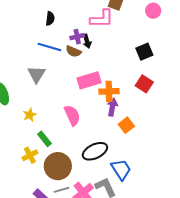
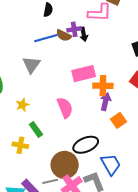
blue line: (49, 47) -> (46, 38), turned -35
brown semicircle: (73, 51) -> (64, 35), moved
yellow cross: (30, 155) -> (20, 145), turned 35
brown circle: (58, 166) -> (65, 165), moved

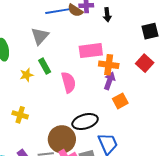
black arrow: (84, 34) -> (107, 15), moved
green rectangle: (36, 130) -> (45, 66), moved

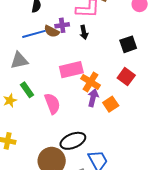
gray triangle: (40, 36) -> (19, 60), turned 42
orange cross: (109, 65) -> (91, 82), turned 30
orange square: (120, 101) -> (111, 104), moved

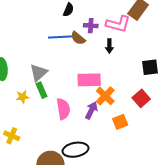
purple cross: (62, 25) -> (91, 26), moved
gray triangle: (19, 60) -> (39, 73), moved, turned -42
purple arrow: (93, 98) -> (91, 110), moved

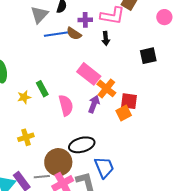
gray triangle: (39, 73) -> (39, 15), moved
pink rectangle: (89, 80) -> (89, 74), turned 45
red square: (141, 98) -> (129, 101), moved, turned -36
yellow cross: (12, 136) -> (26, 137), moved, turned -35

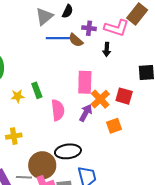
pink rectangle: (89, 74) -> (85, 82), turned 45
red square: (129, 101) -> (124, 96), moved

